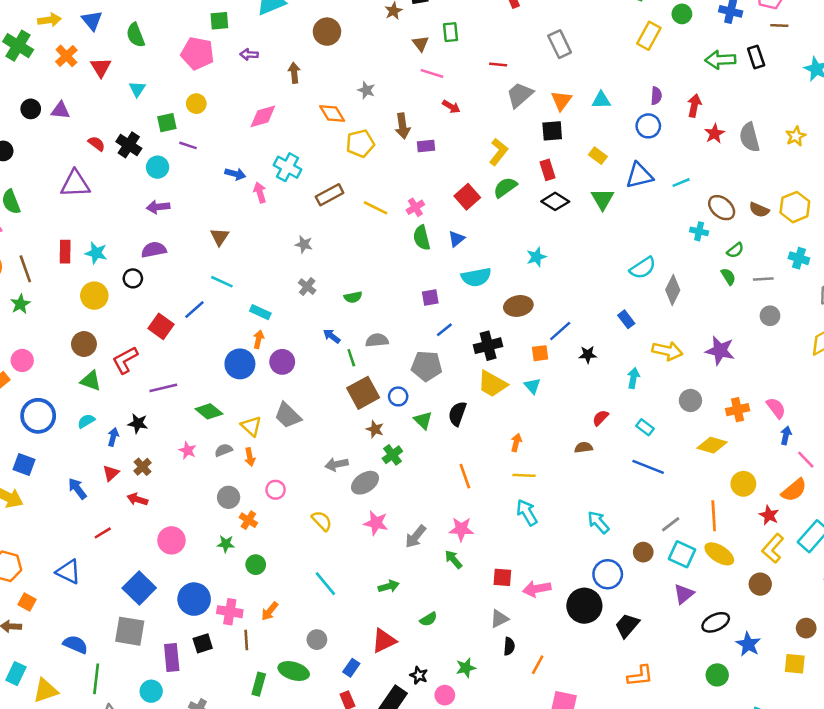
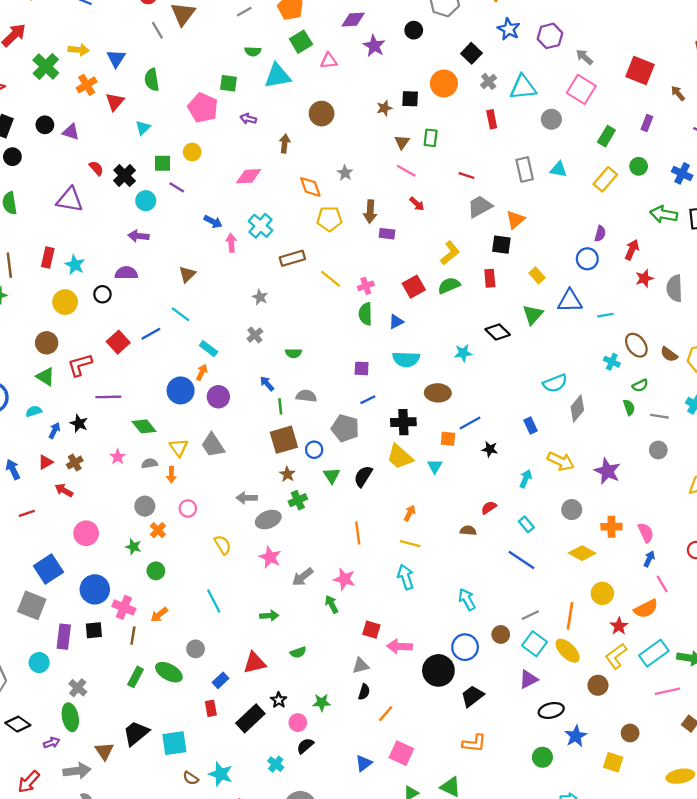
cyan triangle: (601, 100) -> (559, 169), moved
black diamond: (555, 201) -> (498, 332), moved

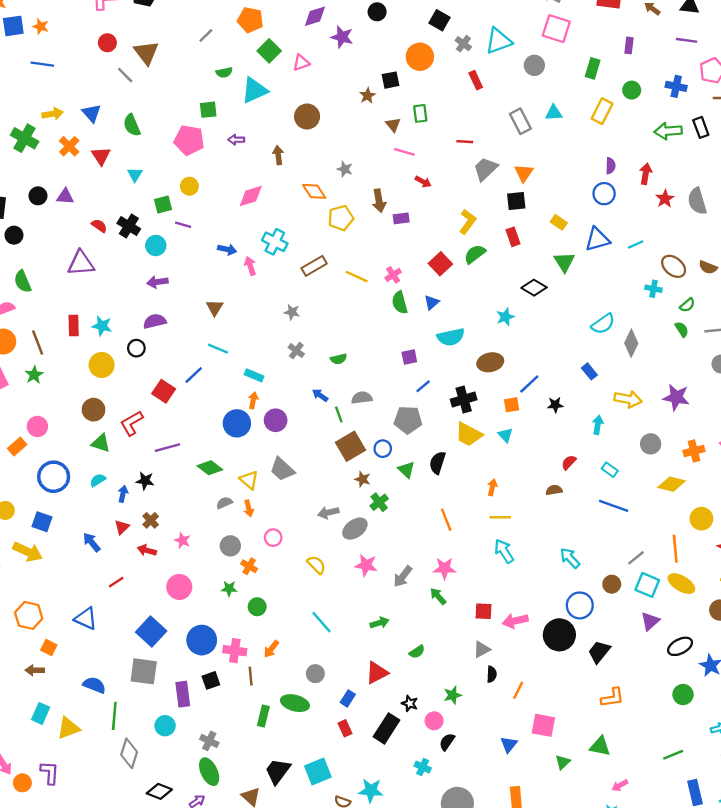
pink star: (118, 457) -> (182, 541), moved

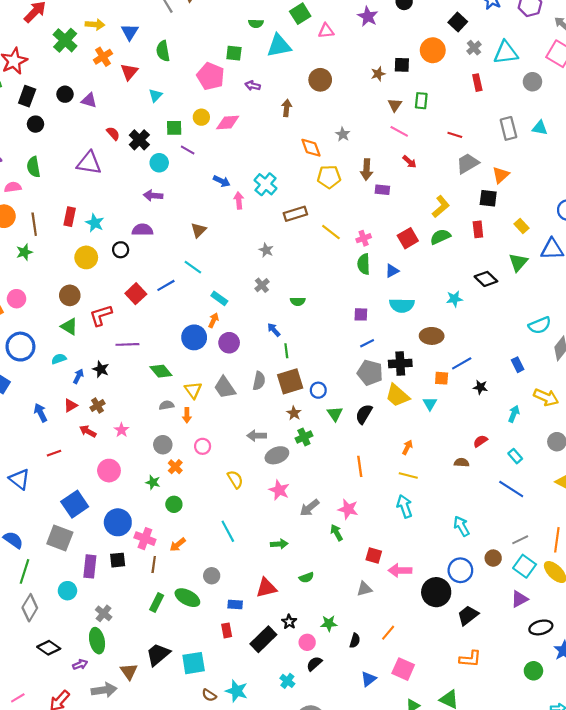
pink diamond: (251, 196) -> (228, 123), moved
gray semicircle: (362, 398) -> (259, 381), moved, turned 96
gray pentagon: (408, 420) -> (370, 373), moved
black semicircle: (492, 674) -> (355, 641), moved
blue rectangle: (348, 698) -> (235, 604), turned 48

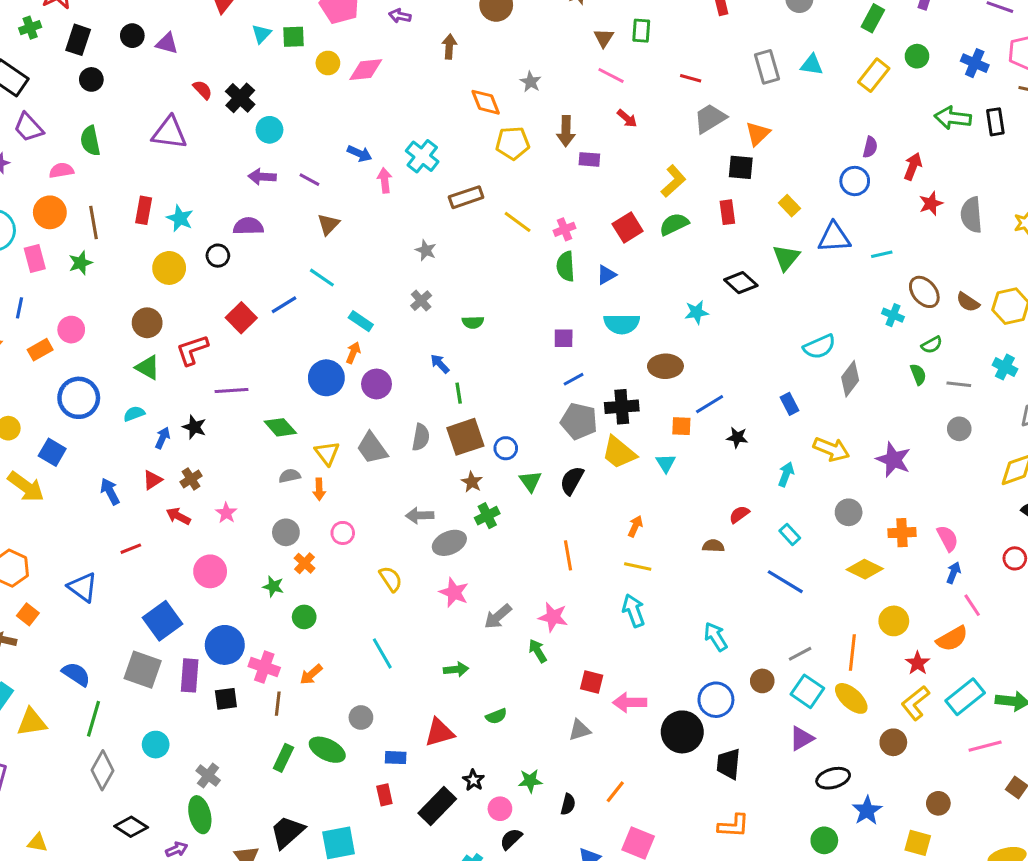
green square: (174, 128) -> (293, 37), moved
purple line: (188, 150) -> (309, 180), moved
purple rectangle: (90, 566) -> (190, 675), moved
black trapezoid: (468, 615) -> (728, 764), turned -45

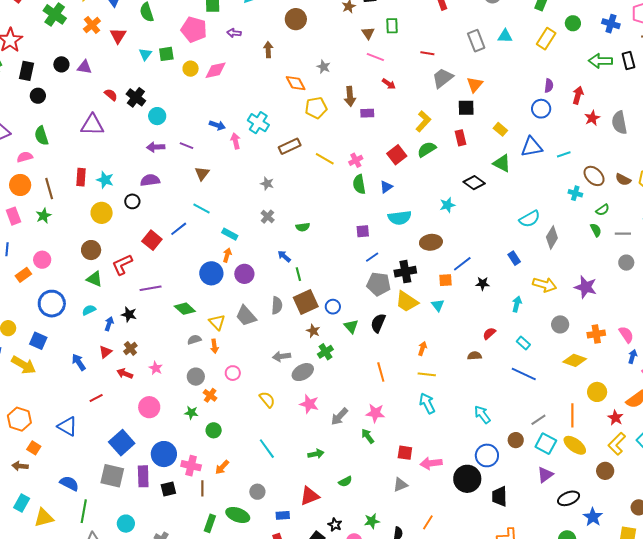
green triangle: (786, 258) -> (502, 163), turned -36

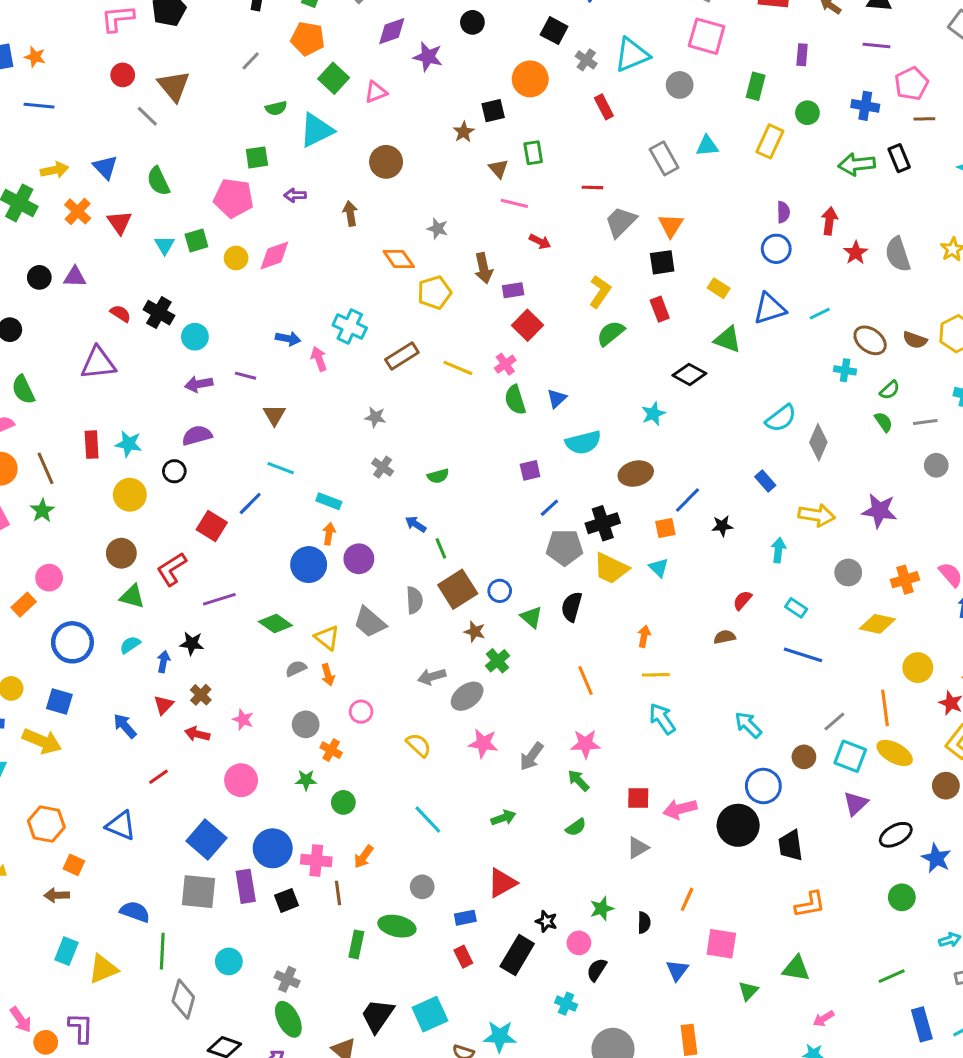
red square: (397, 155) -> (527, 325), moved
green semicircle: (345, 481) -> (576, 827), moved

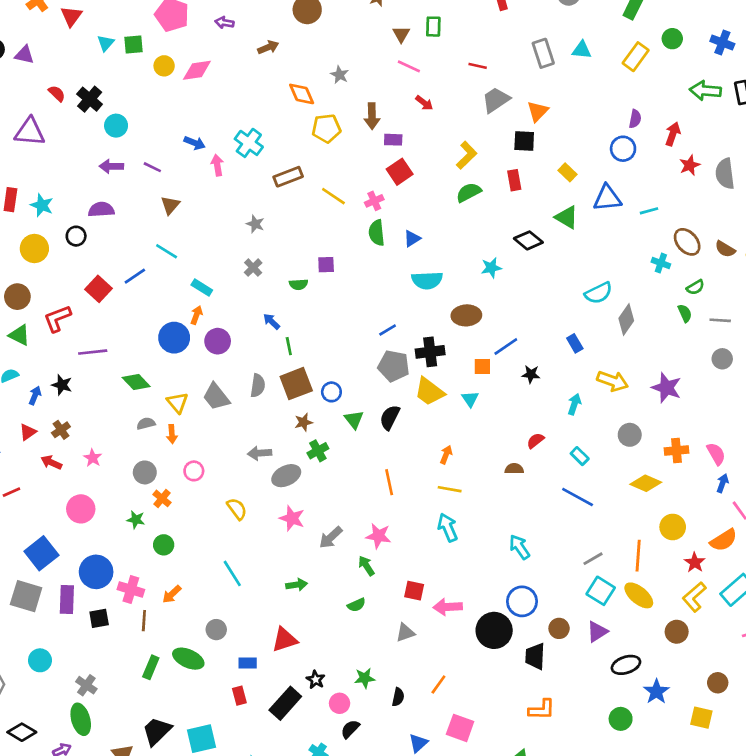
brown arrow: (350, 213) -> (268, 47), turned 66
purple square: (530, 470) -> (326, 265), moved
brown star: (475, 632) -> (303, 422), turned 30
brown circle: (804, 757) -> (559, 628), moved

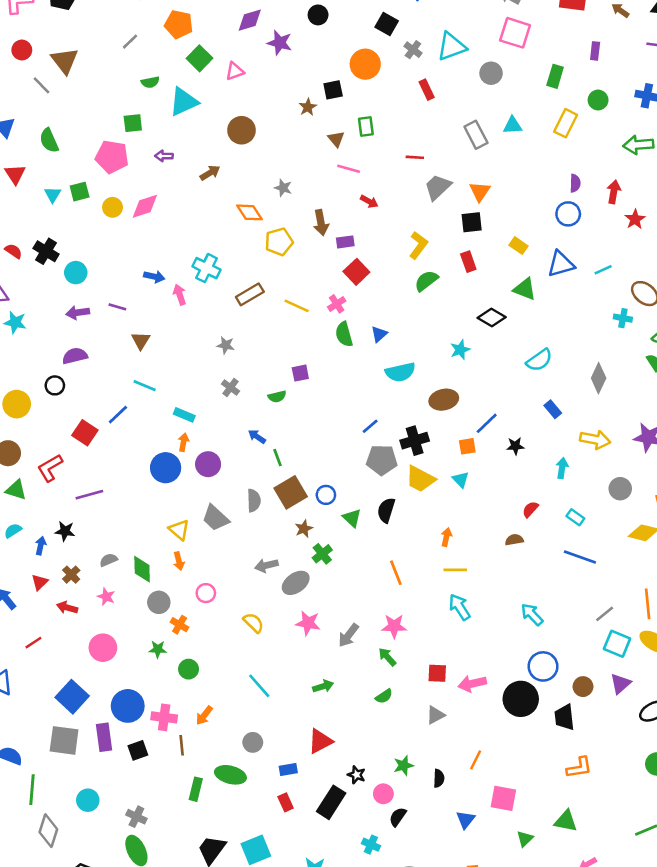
cyan star: (42, 205) -> (15, 322), moved
cyan semicircle: (599, 293) -> (539, 360), moved
green diamond: (136, 382) -> (142, 569), moved, turned 52
gray semicircle: (146, 424) -> (109, 560), moved

